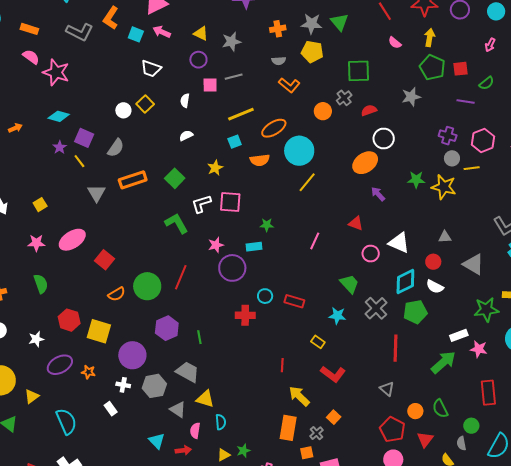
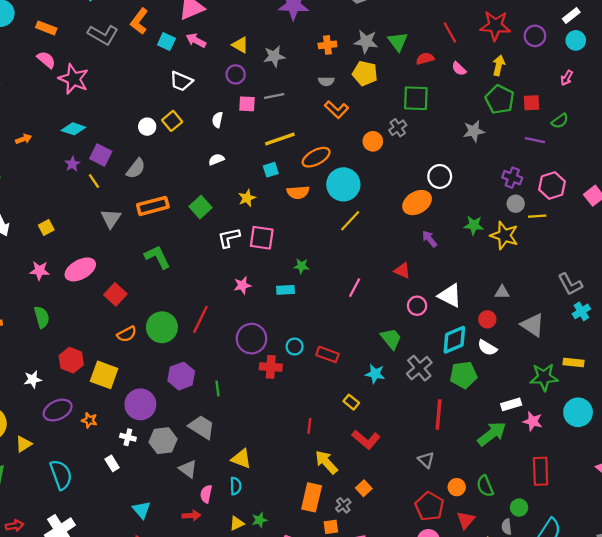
red semicircle: (369, 110) -> (425, 59), moved
green L-shape: (176, 223) -> (157, 257), moved
purple circle: (232, 268) -> (251, 339), moved
yellow triangle: (205, 399) -> (241, 459), moved
cyan triangle: (157, 441) -> (142, 510), moved

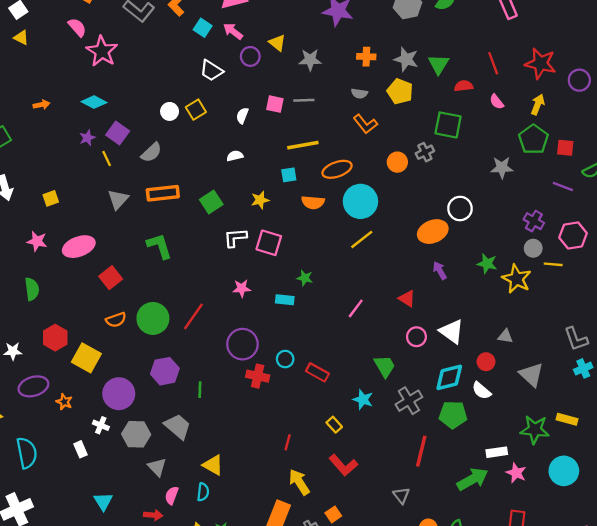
purple circle: (236, 74) -> (250, 56), moved

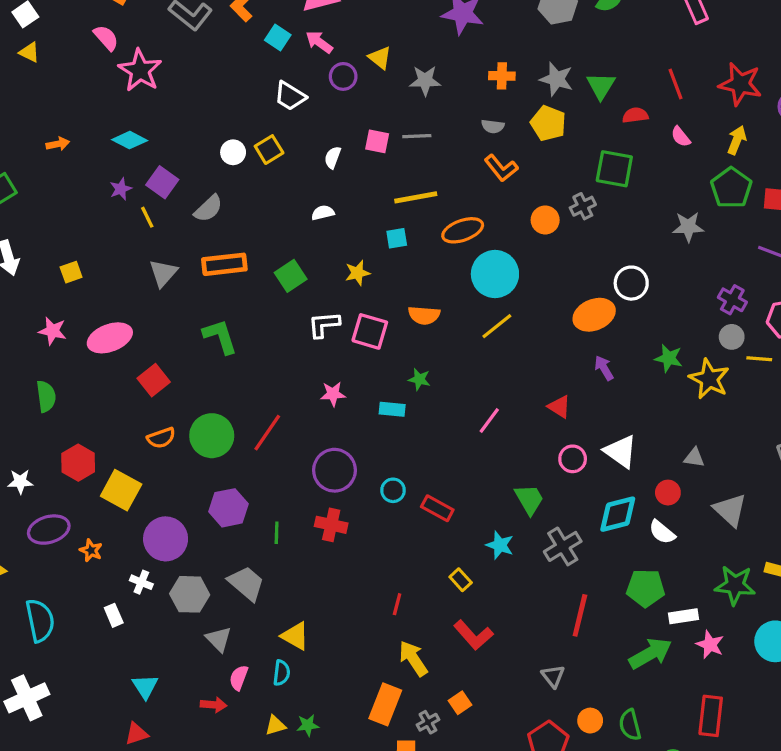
orange semicircle: (313, 202) -> (424, 315), moved
red cross: (258, 376) -> (331, 525), moved
green pentagon: (453, 415) -> (646, 588), moved

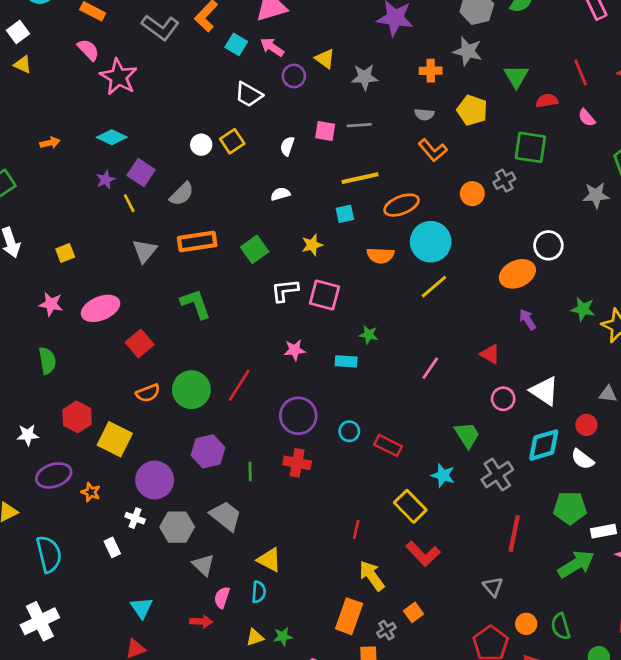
gray star: (556, 79) -> (468, 51), moved
orange semicircle: (424, 315) -> (380, 255), moved
yellow rectangle: (461, 580) -> (410, 506), size x1.6

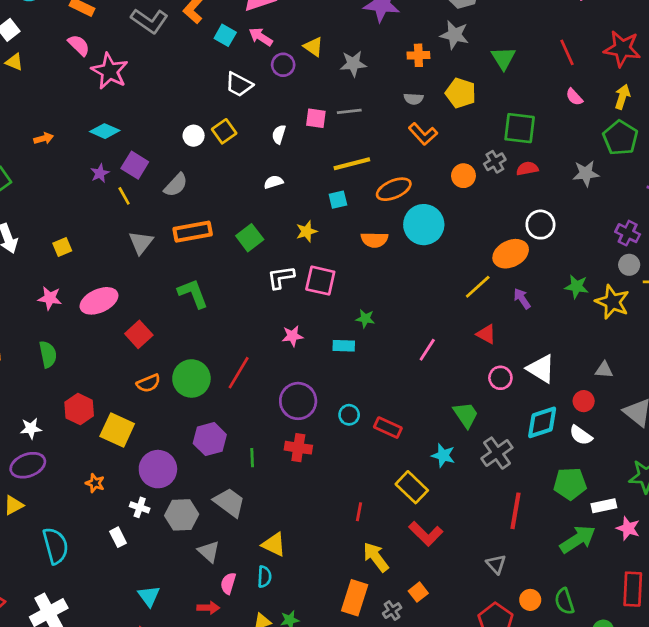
red semicircle: (547, 101) -> (527, 169), moved
yellow line: (434, 287) -> (478, 287), moved
purple ellipse: (54, 475) -> (28, 465), moved

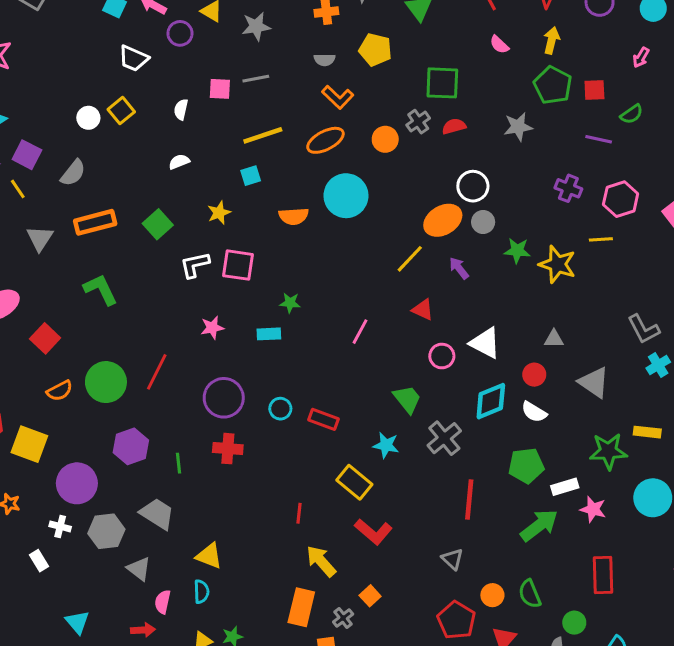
orange ellipse: (394, 189) -> (325, 140), moved
gray circle: (629, 265) -> (483, 222), moved

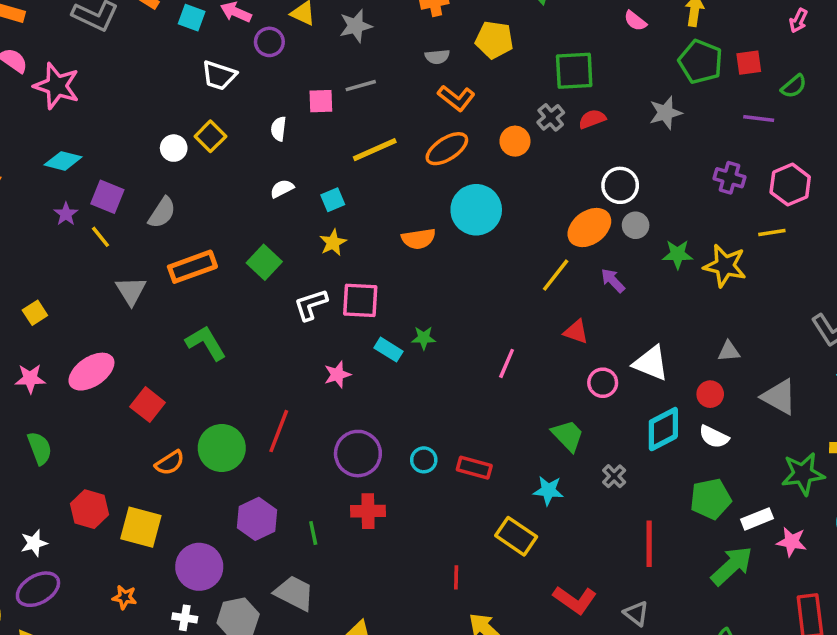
cyan square: (251, 176) -> (333, 200), moved
cyan rectangle: (269, 334) -> (389, 350), moved, turned 40
gray cross: (444, 438) -> (614, 476), size x0.6
red L-shape: (373, 532) -> (575, 600), moved

